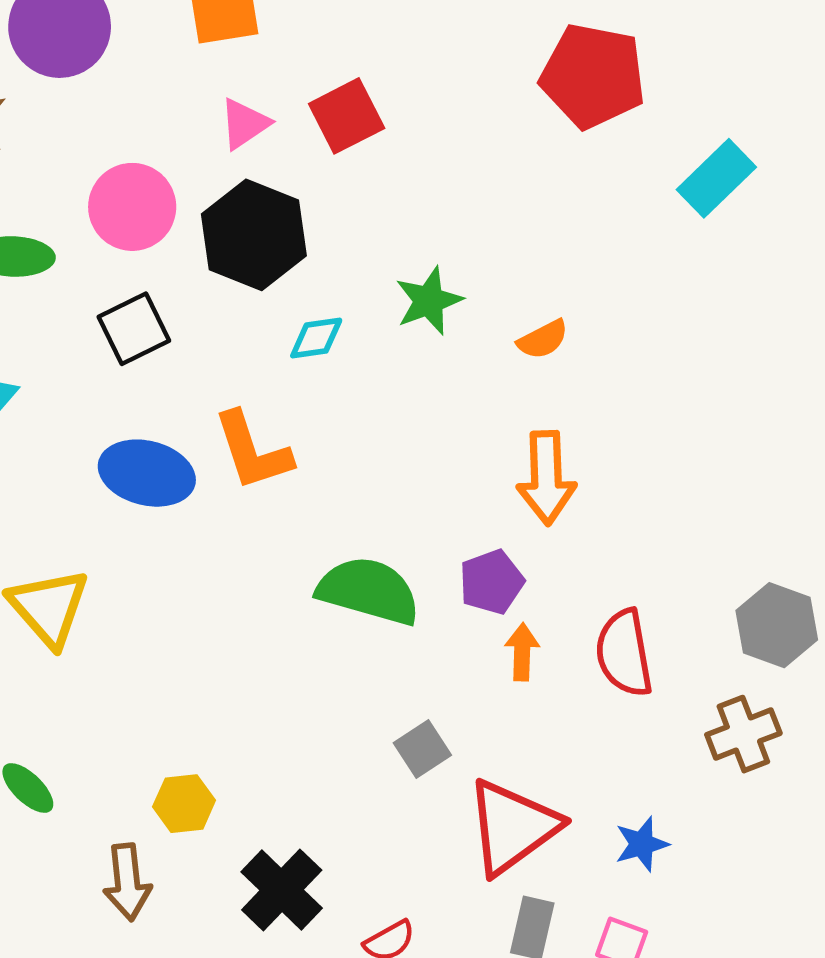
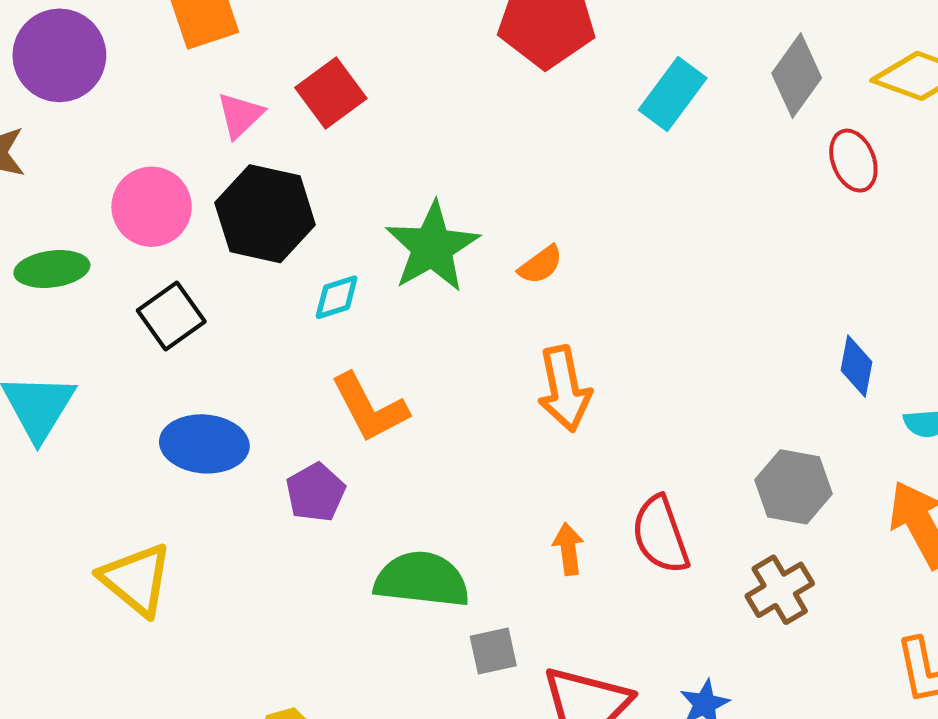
green star: (429, 301) -> (432, 247), size x1.5
orange L-shape: (253, 451) -> (370, 408), moved
purple pentagon: (491, 582) -> (316, 492), moved
green semicircle: (369, 591) -> (422, 580), moved
gray square: (422, 749) -> (493, 651), turned 30

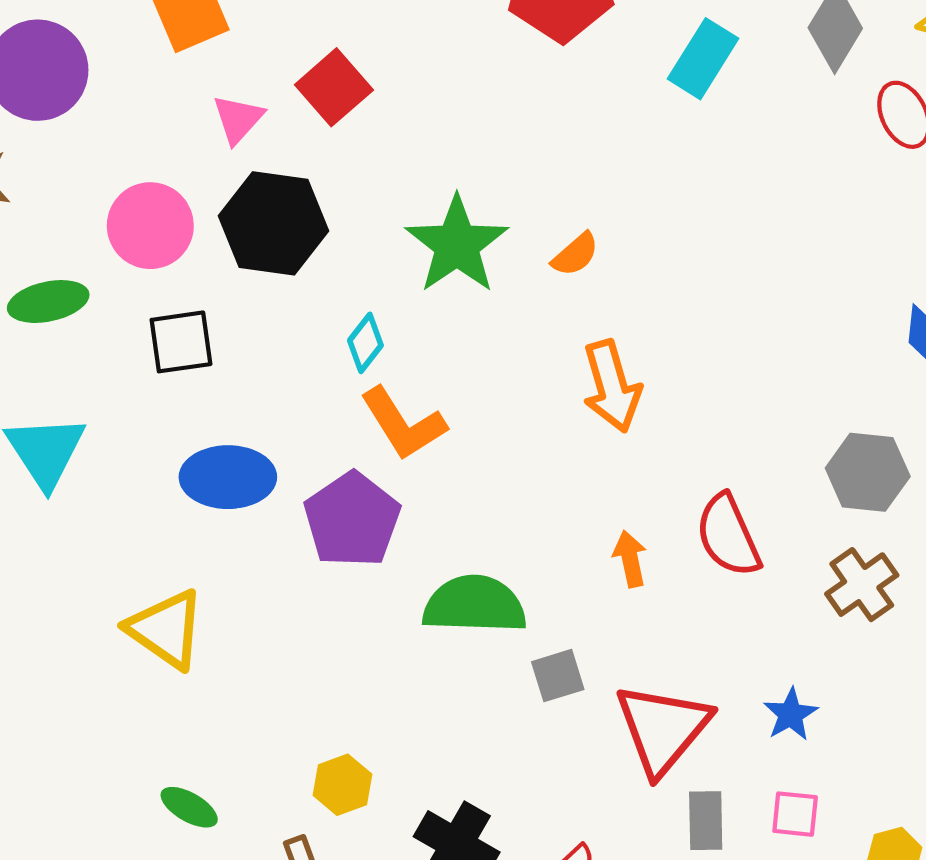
cyan diamond: (337, 297) -> (365, 343), moved, turned -30
black square: (171, 316) -> (181, 342), turned 32
purple pentagon: (316, 492) -> (352, 520), size x1.5

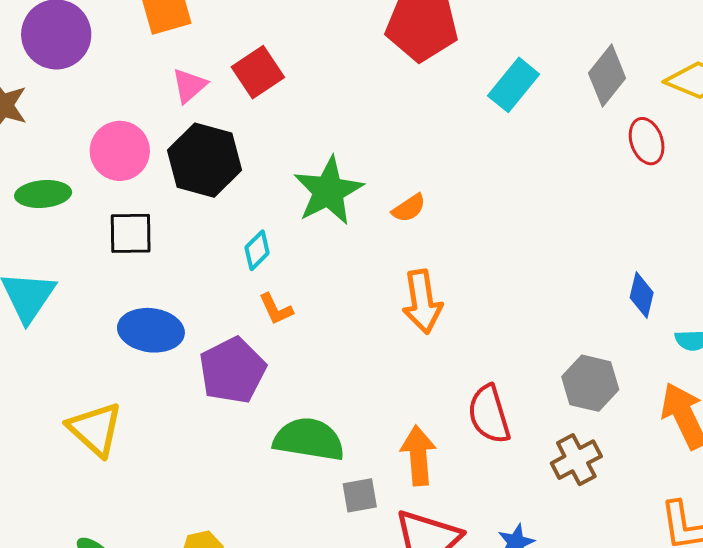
orange L-shape: (403, 424) -> (276, 309), size x0.6
orange arrow: (630, 559) -> (418, 456), moved, size x1.5

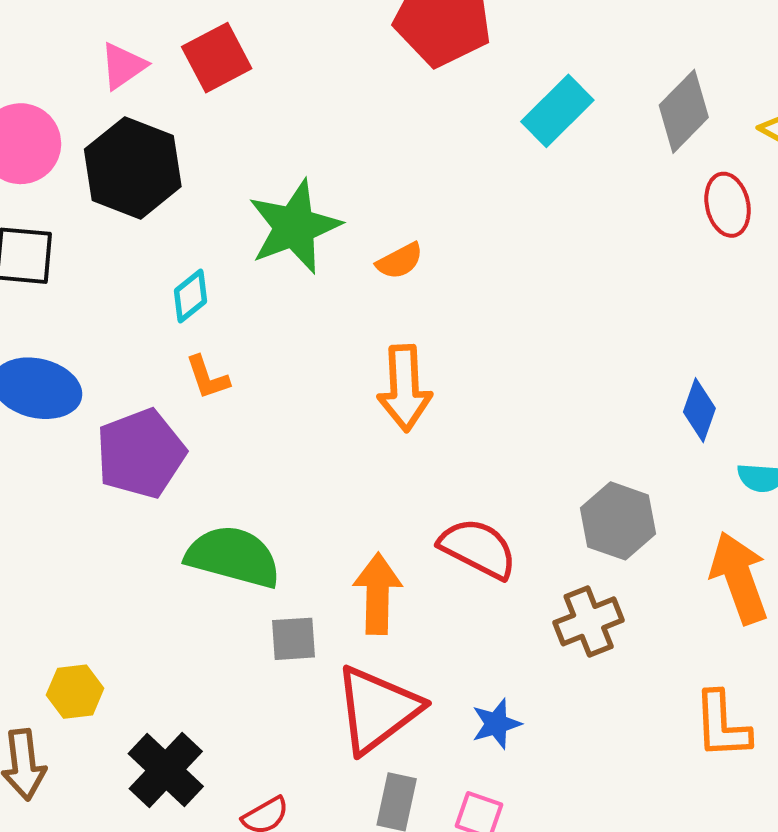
red semicircle: (489, 414) -> (478, 548), turned 128

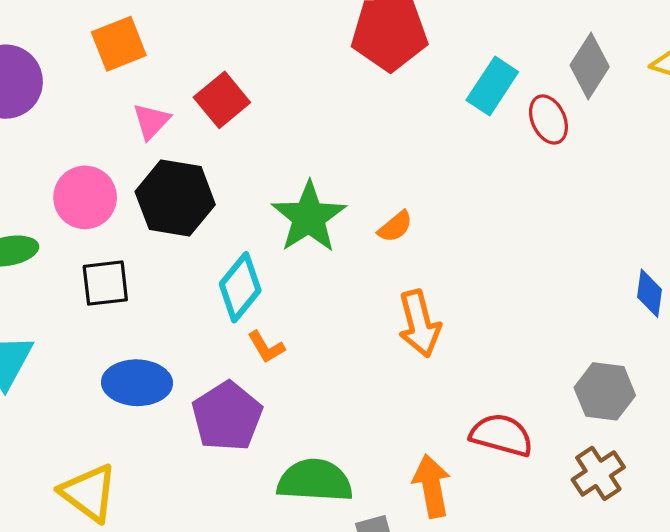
red ellipse: (728, 205) -> (548, 120), moved
cyan diamond: (191, 296) -> (240, 287), size x1.6

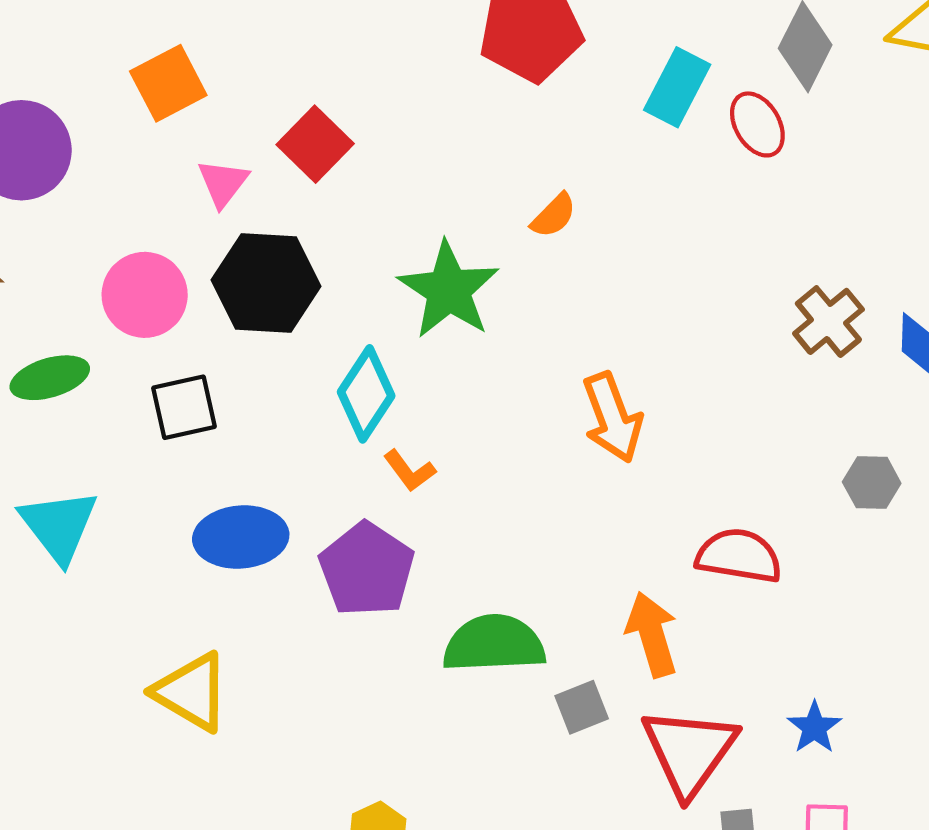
orange semicircle: (395, 227) -> (554, 216), moved
gray hexagon: (605, 391) -> (872, 483), size x0.7
brown cross: (598, 473) -> (828, 321), moved

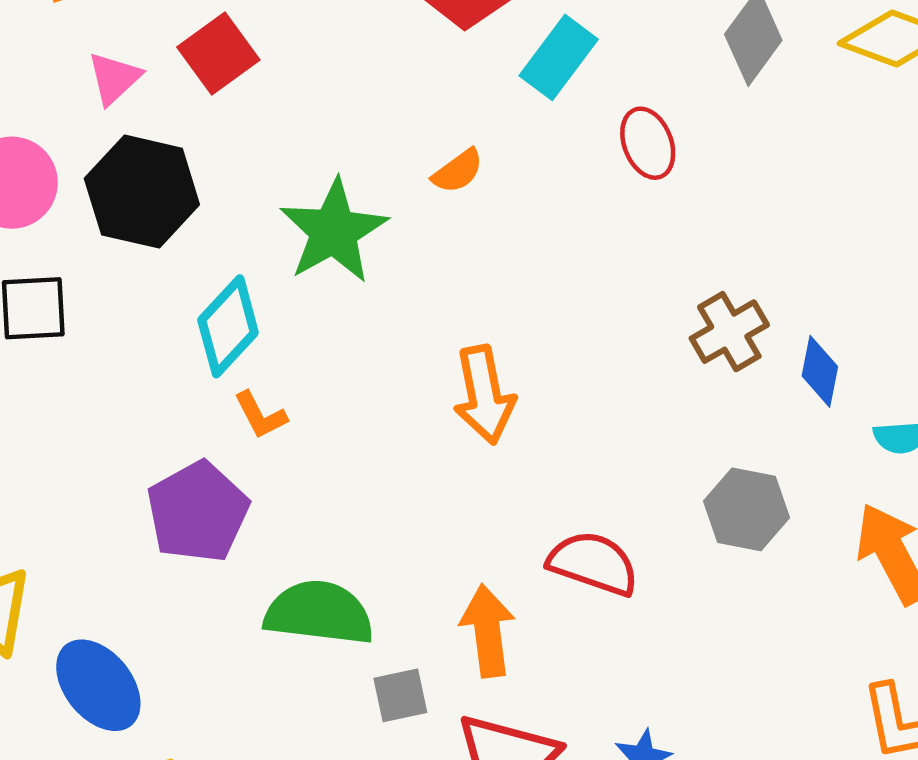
cyan rectangle: (677, 87) -> (559, 57), moved
red ellipse: (757, 124) -> (648, 143), moved
gray hexagon: (872, 483) -> (746, 509), size x1.4
blue ellipse: (241, 537) -> (98, 685), moved, turned 46

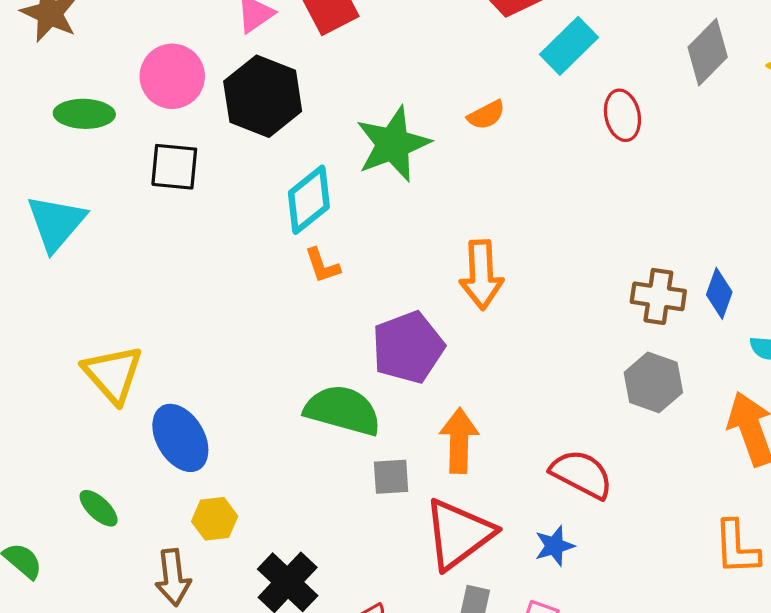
brown cross: (729, 332) -> (658, 296), moved, turned 30
purple pentagon: (198, 512) -> (408, 347), moved
red semicircle: (593, 563) -> (582, 474), moved

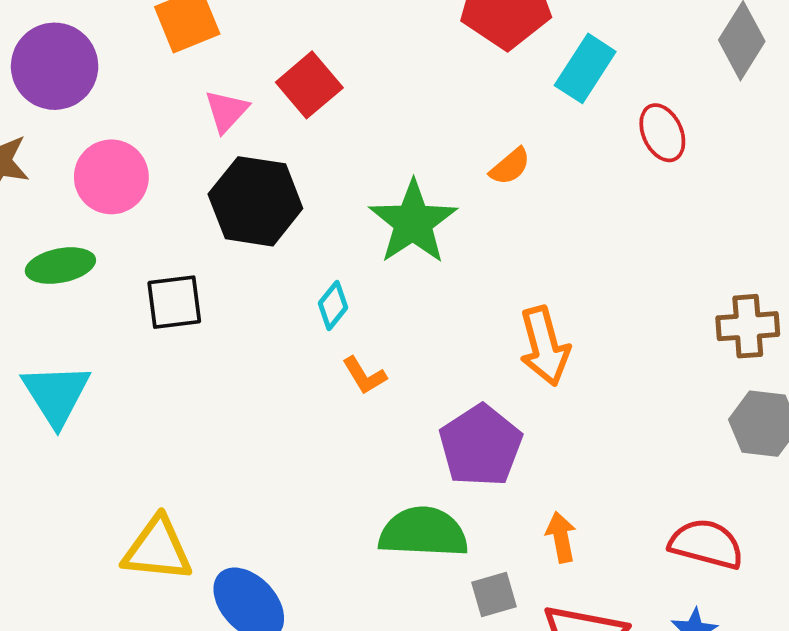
pink circle: (172, 76) -> (111, 177), moved
cyan diamond: (309, 200) -> (333, 305), size x0.6
yellow triangle: (113, 374) -> (157, 549), turned -30
orange arrow: (459, 441) -> (561, 537), size x0.7

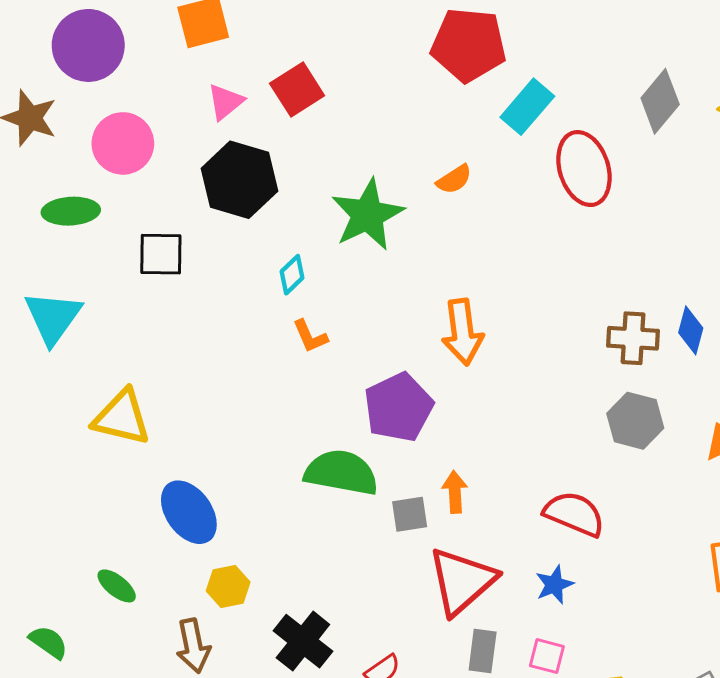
red ellipse: (662, 133) -> (584, 169), size x1.5
yellow triangle: (157, 549) -> (122, 417), moved
gray square: (494, 594) -> (410, 514), moved

